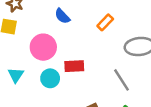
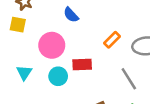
orange rectangle: (105, 22) -> (112, 40), moved

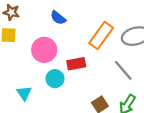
orange rectangle: (112, 40) -> (101, 35), size x1.6
cyan triangle: (24, 73) -> (24, 93), moved

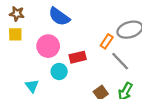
blue semicircle: (58, 18) -> (59, 17), size x1.5
orange rectangle: (101, 35) -> (107, 41), moved, size x0.6

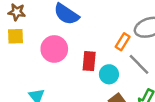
red rectangle: (78, 57) -> (89, 61), turned -70
cyan circle: (59, 72) -> (109, 74), moved

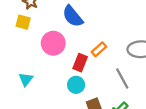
orange rectangle: (123, 42) -> (99, 49), moved
cyan circle: (109, 74) -> (76, 85), moved

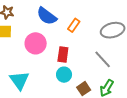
orange rectangle: (99, 49) -> (74, 25), moved
cyan triangle: (26, 79) -> (19, 80), size x1.5

